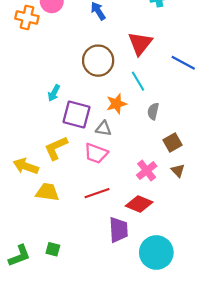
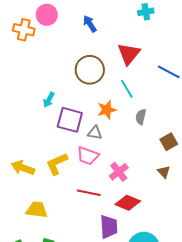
brown square: (172, 143) -> (169, 142), moved
yellow L-shape: (56, 148) -> (57, 164), moved
pink cross: (147, 171) -> (119, 172), moved
yellow trapezoid: (47, 192) -> (37, 210), moved
red line: (97, 193) -> (89, 193), turned 30

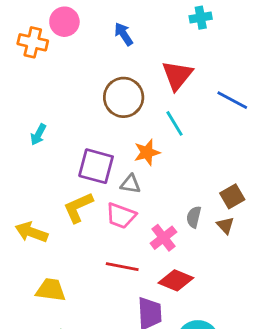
cyan arrow: (49, 100) -> (38, 134), moved
gray semicircle: (141, 117) -> (194, 217), moved
yellow L-shape: (57, 164) -> (78, 207), moved
brown triangle: (164, 172) -> (225, 225), moved

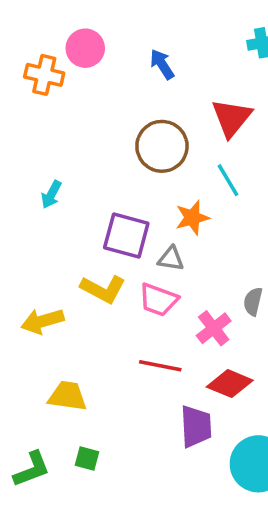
yellow L-shape: (78, 207) -> (103, 289), turned -128
yellow arrow: (31, 232) -> (42, 321), turned -36

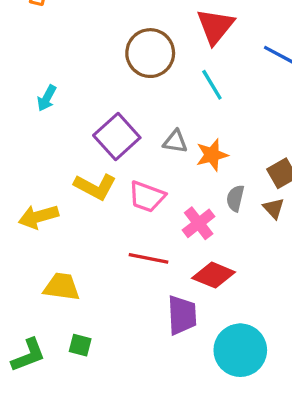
orange star: (192, 218) -> (212, 155), moved
purple square: (126, 235) -> (117, 137), turned 33
gray triangle: (171, 259) -> (175, 142), moved

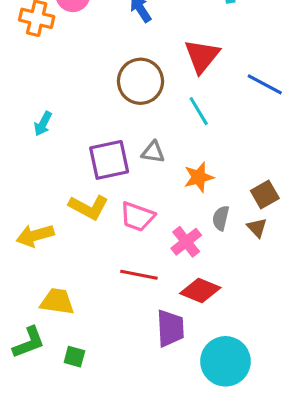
purple square: (117, 137) -> (109, 160), turned 30
gray triangle: (175, 142) -> (153, 152), moved
green L-shape: (28, 355) -> (29, 342), moved

